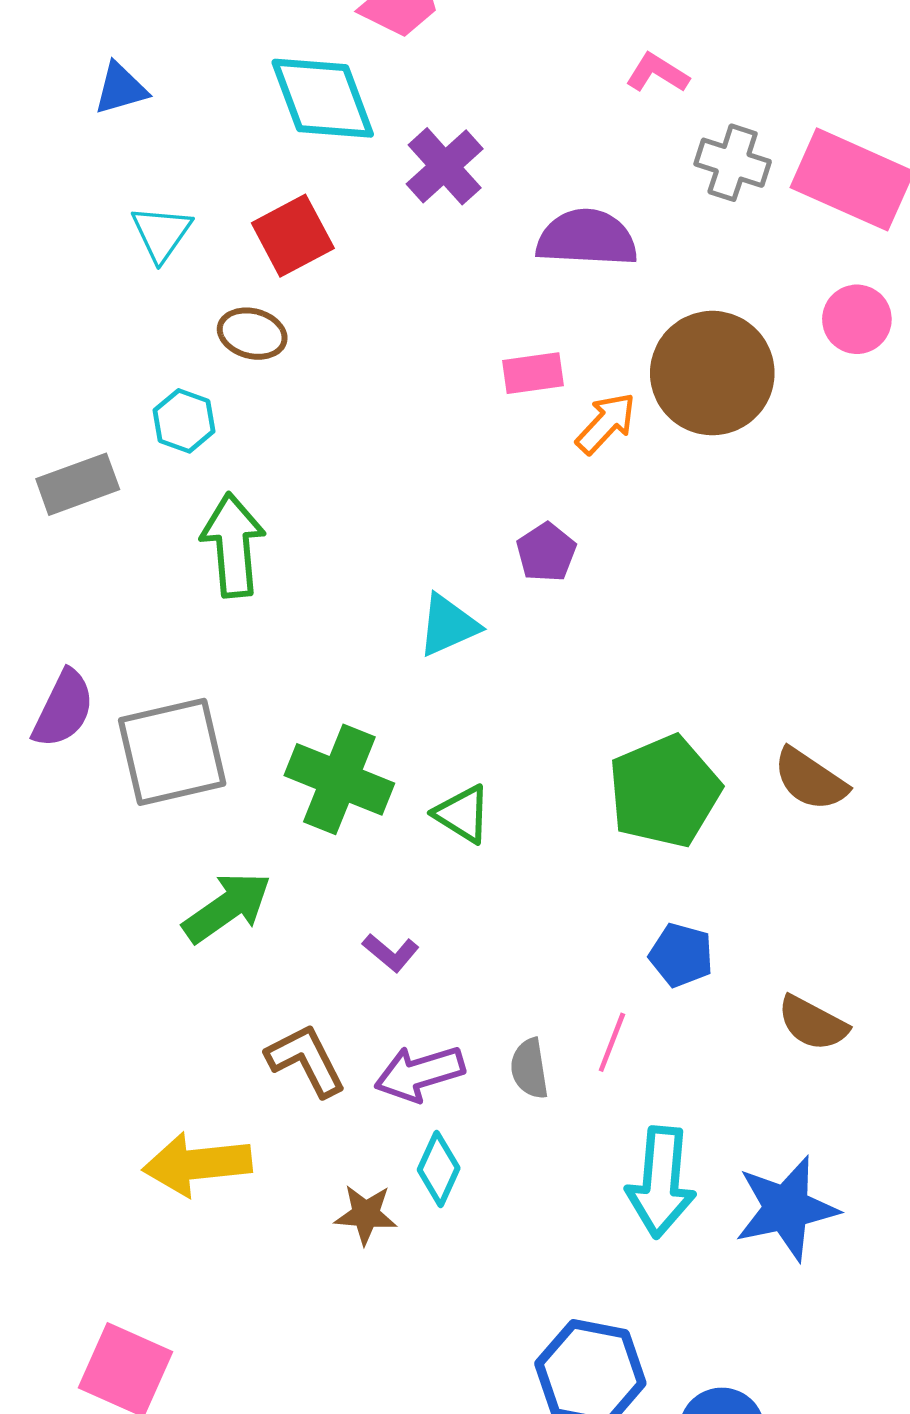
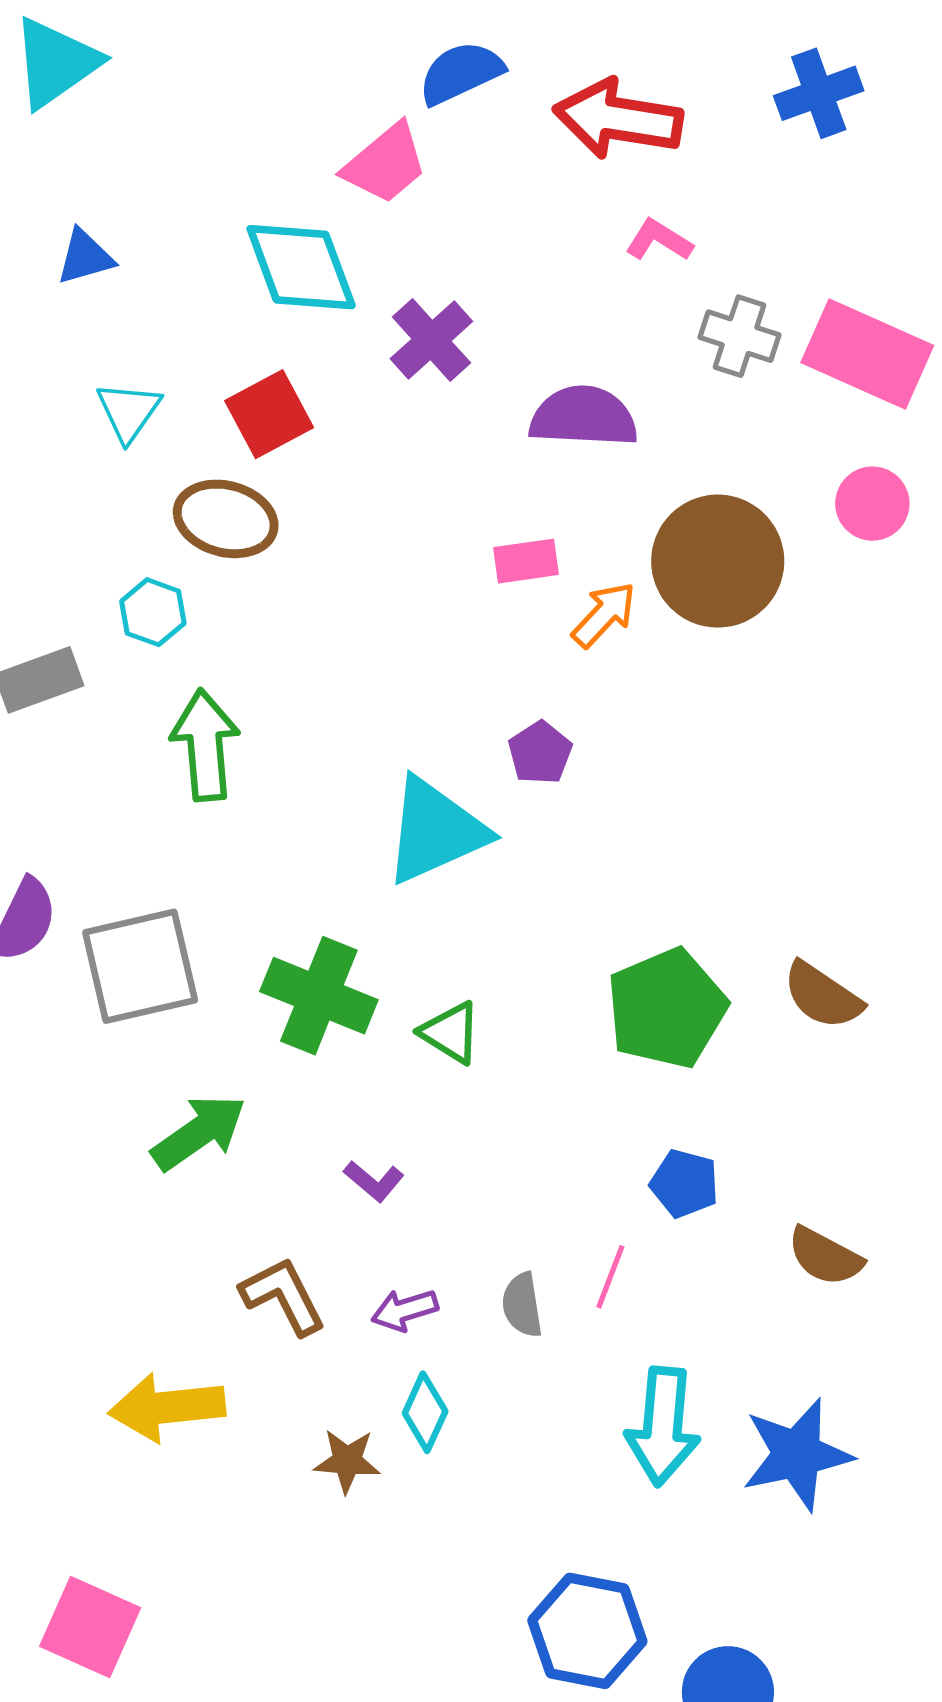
brown ellipse: (252, 334) -> (226, 519), size x1.4
cyan triangle: (448, 625) -> (435, 831), size x1.6
purple arrow: (419, 1073) -> (405, 1310), size x0.7

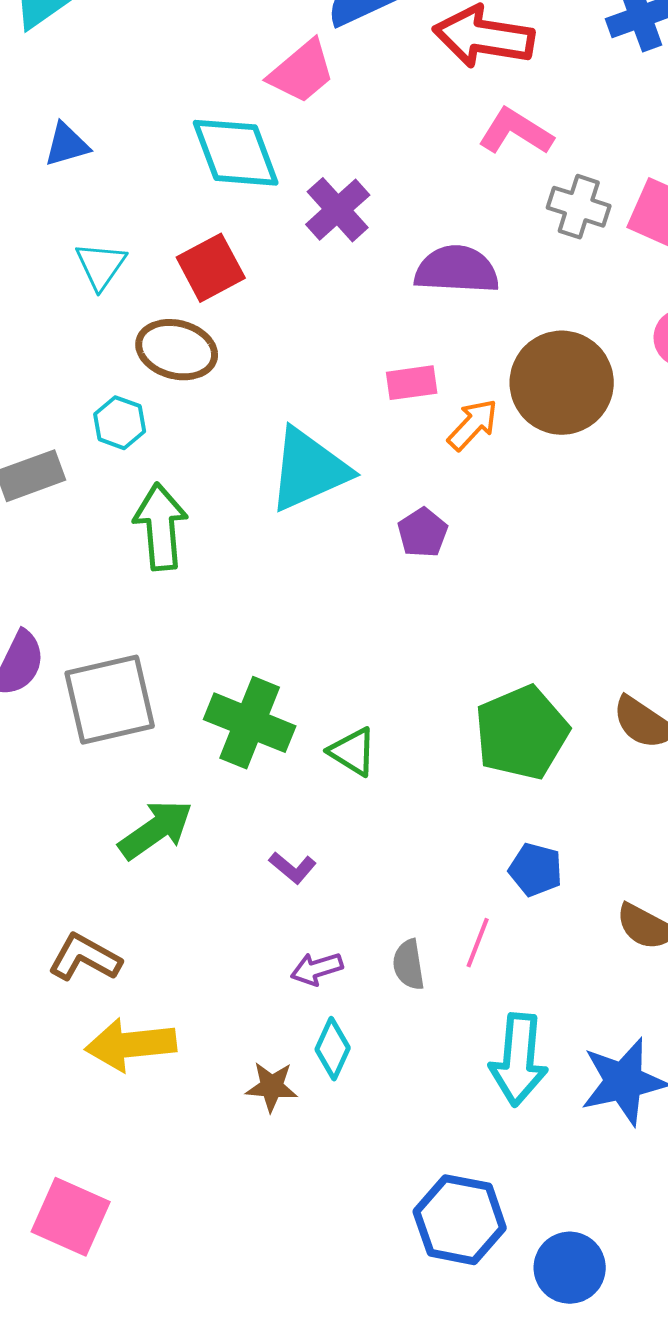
pink L-shape: (659, 240) -> (516, 132), size x1.4
cyan triangle: (435, 831) -> (309, 470), moved
brown L-shape: (283, 1296) -> (85, 958), moved, turned -34

